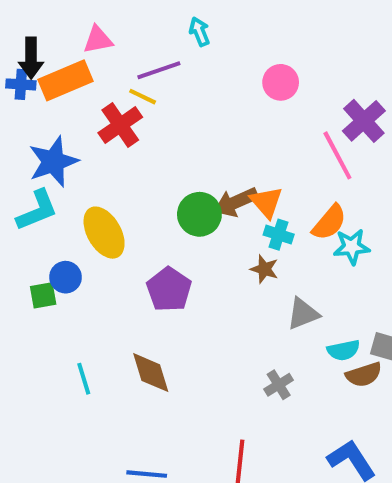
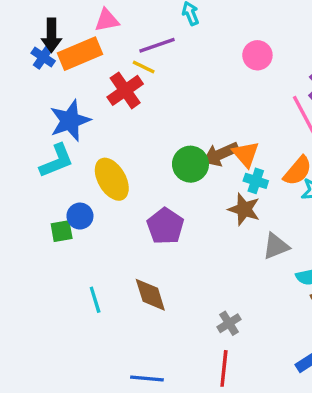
blue cross: (21, 84) -> (43, 57), turned 30
brown star: (264, 269) -> (244, 209), size x1.4
gray cross: (279, 385) -> (229, 323), moved

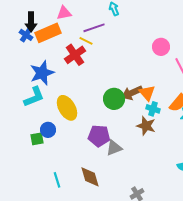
pink circle: (257, 55) -> (161, 47), moved
purple pentagon: (165, 226) -> (99, 136), turned -30
gray triangle: (276, 246) -> (114, 148), moved

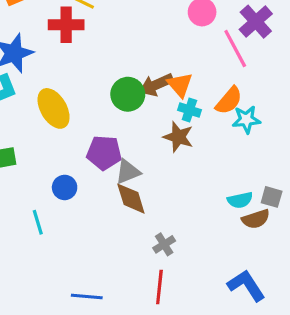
red cross: (75, 55) -> (66, 25), turned 35
blue circle: (48, 130) -> (65, 187), moved
brown diamond: (90, 177) -> (131, 199), moved

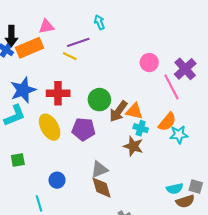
red cross: (66, 25) -> (58, 93), moved
brown arrow: (156, 85) -> (118, 111), turned -30
orange triangle: (180, 85) -> (134, 111), turned -36
green circle: (128, 94) -> (99, 100), moved
purple pentagon: (104, 153) -> (83, 129), moved

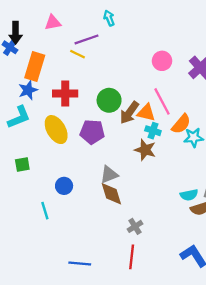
orange rectangle: (29, 48) -> (35, 66), moved, turned -50
pink line: (171, 87) -> (162, 101), moved
blue star: (23, 90) -> (28, 90), size x0.7

